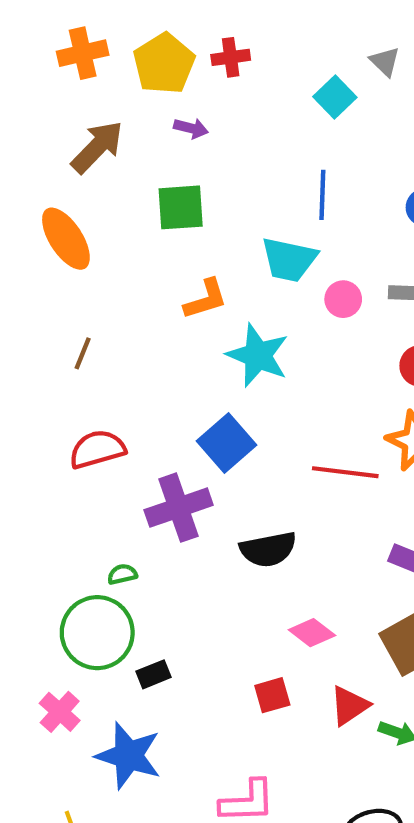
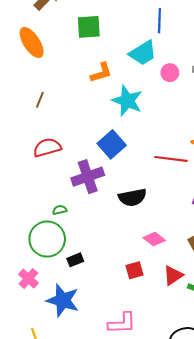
cyan trapezoid: (289, 260) -> (143, 53), turned -44

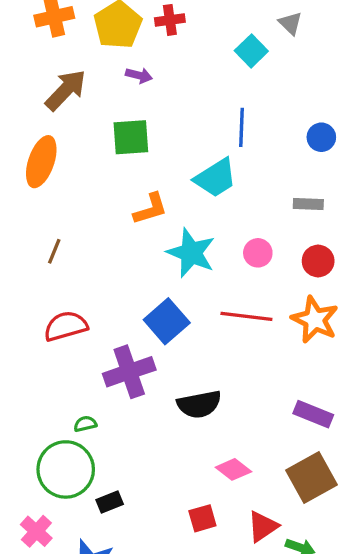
orange ellipse: (32, 42) -> (41, 162), turned 52
pink circle: (170, 73) -> (258, 253), moved
red line: (171, 159) -> (246, 316), moved

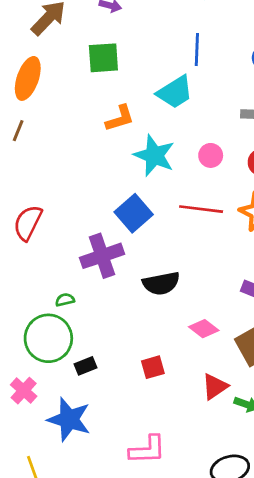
brown line: (54, 251) -> (18, 131), moved
red semicircle: (66, 326) -> (28, 223), moved, turned -48
pink diamond: (233, 469) -> (204, 329), moved
red square: (202, 518) -> (153, 367), moved

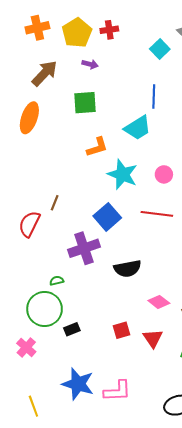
brown line: (18, 131) -> (55, 203), moved
red triangle: (215, 386) -> (153, 338), moved, turned -30
blue star: (69, 419) -> (78, 384), moved

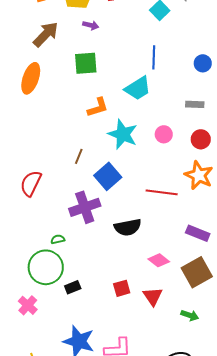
brown line: (55, 203) -> (79, 156), moved
red line: (157, 214) -> (162, 192), moved

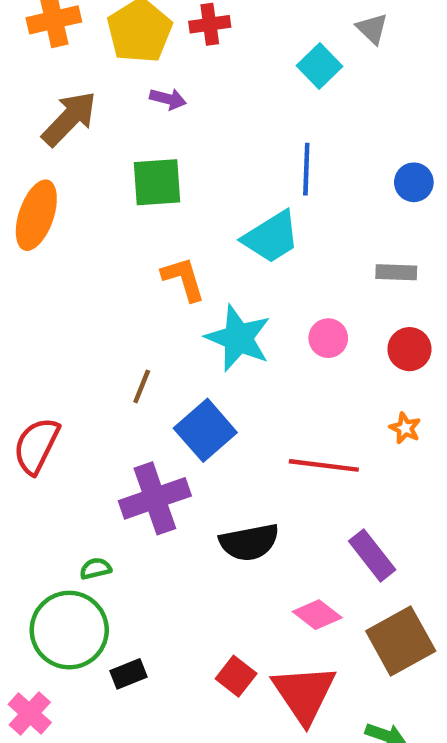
orange L-shape: (98, 107) -> (183, 279), turned -90
orange star: (199, 175) -> (405, 428), size x0.5
purple rectangle: (198, 233) -> (372, 555), moved, turned 30
red square: (122, 288) -> (236, 676), turned -36
red triangle: (153, 296) -> (304, 694), size x1.5

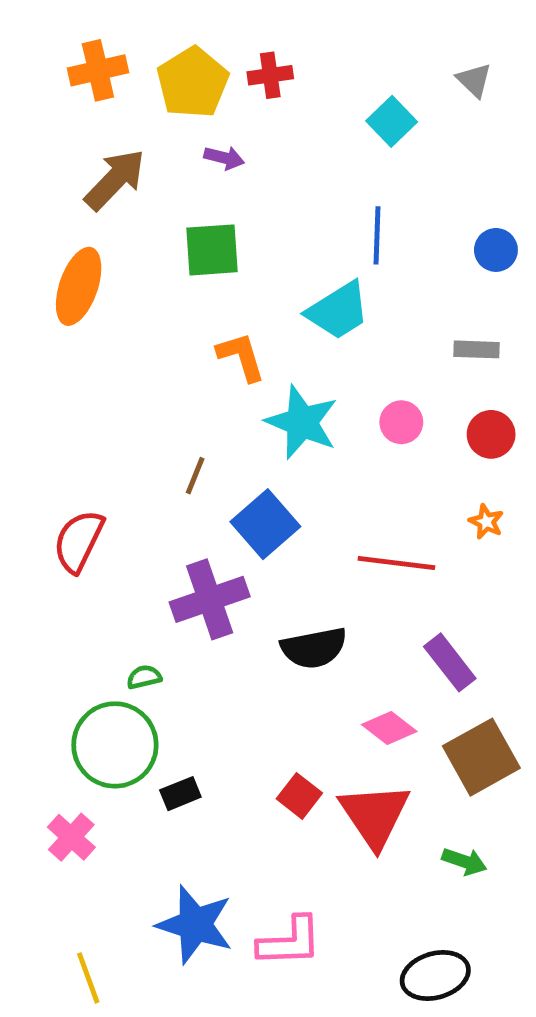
gray triangle: (372, 29) -> (474, 80), moved

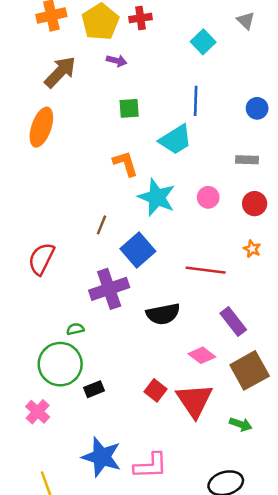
green square: (212, 250) -> (129, 108), moved, size x0.7

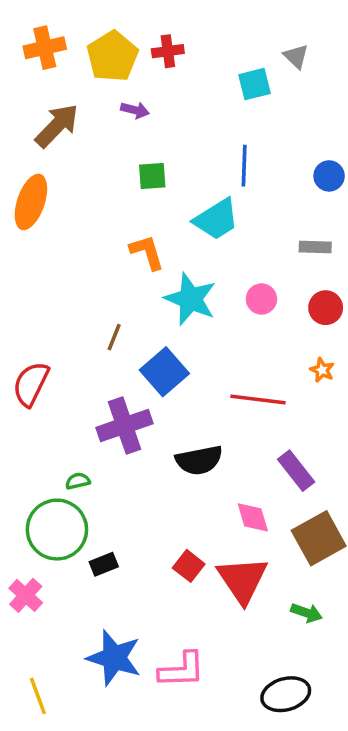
gray triangle: (246, 21) -> (296, 56), moved
cyan square: (203, 42) -> (255, 84), turned 30
pink diamond: (202, 355) -> (253, 517), turned 36

